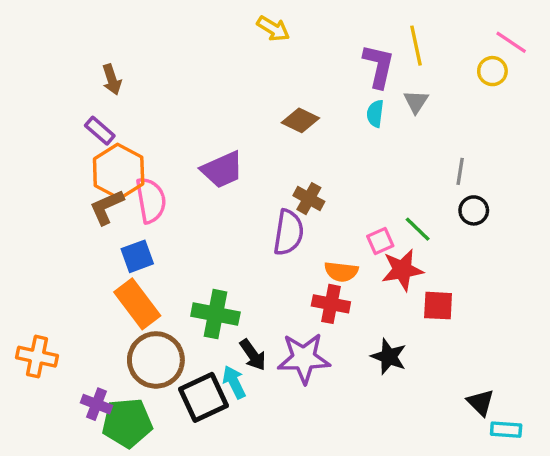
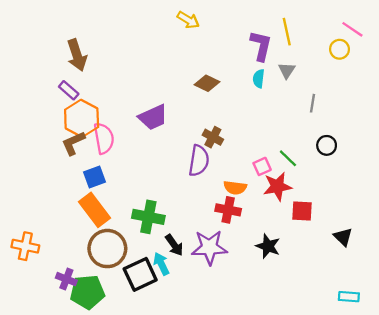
brown arrow: (112, 80) -> (77, 55), size x1.5
gray line: (460, 171) -> (313, 103), moved
black triangle: (481, 402) -> (343, 237), moved

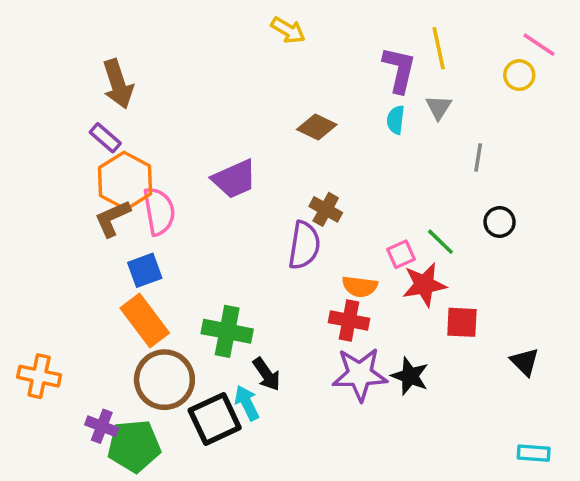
purple star: (209, 247) -> (360, 374), moved

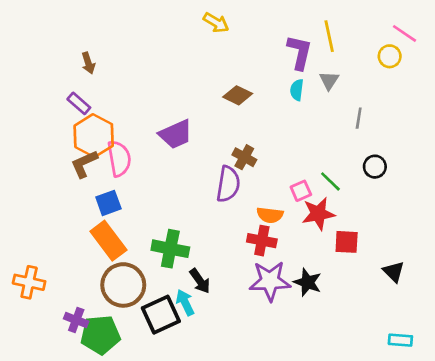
brown arrow: (118, 84) -> (88, 63), size x0.6

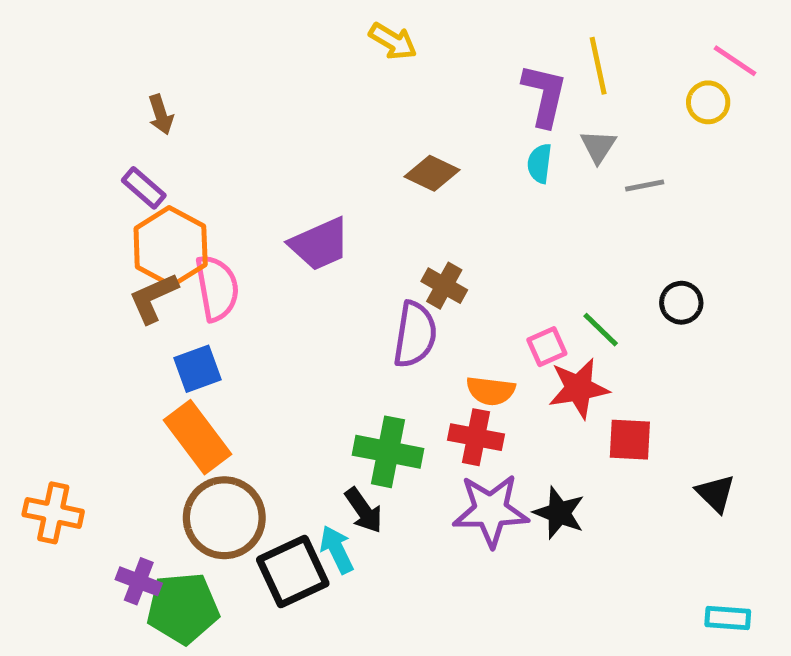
gray line: (359, 118) -> (645, 185), moved, turned 70
green cross: (170, 249) -> (388, 452), moved

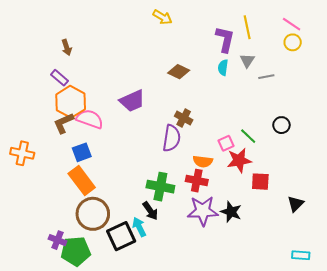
pink line: (735, 61) -> (292, 24), moved
pink semicircle: (217, 288) -> (90, 119), turned -60
black triangle: (715, 493) -> (296, 204), turned 30
orange cross: (53, 513) -> (22, 153), moved

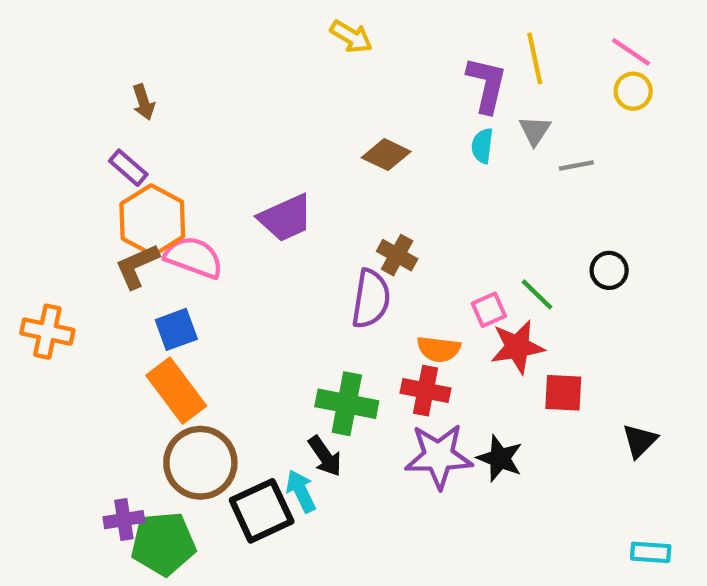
purple cross: (58, 240) -> (124, 520), turned -30

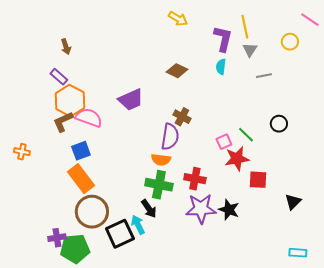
yellow arrow: (351, 37) -> (178, 19), moved
pink line: (631, 52) -> (310, 20), moved
gray triangle: (535, 131) -> (250, 50), moved
orange cross: (47, 332) -> (22, 152), size x0.7
orange semicircle: (439, 349) -> (161, 160), moved

